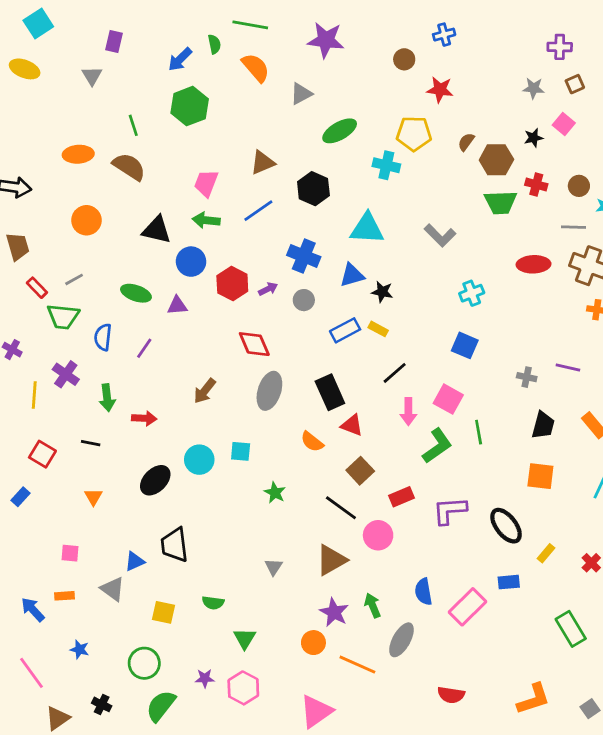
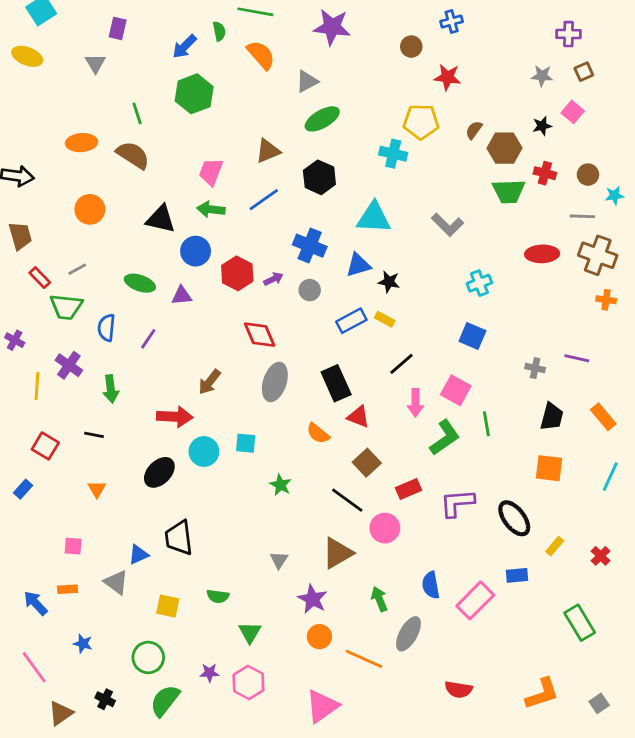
green ellipse: (340, 131) -> (322, 119), moved
red arrow: (144, 418) -> (175, 417), moved, size x1.4
purple star: (334, 612) -> (312, 599), moved

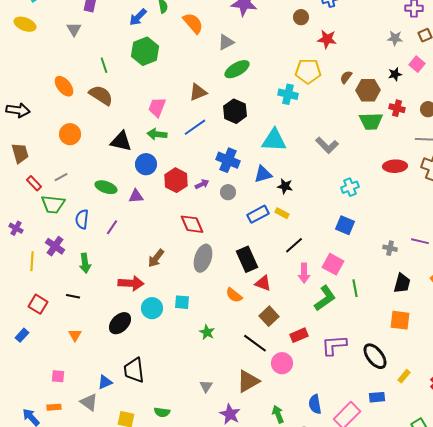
orange ellipse: (81, 143) -> (64, 86), turned 55

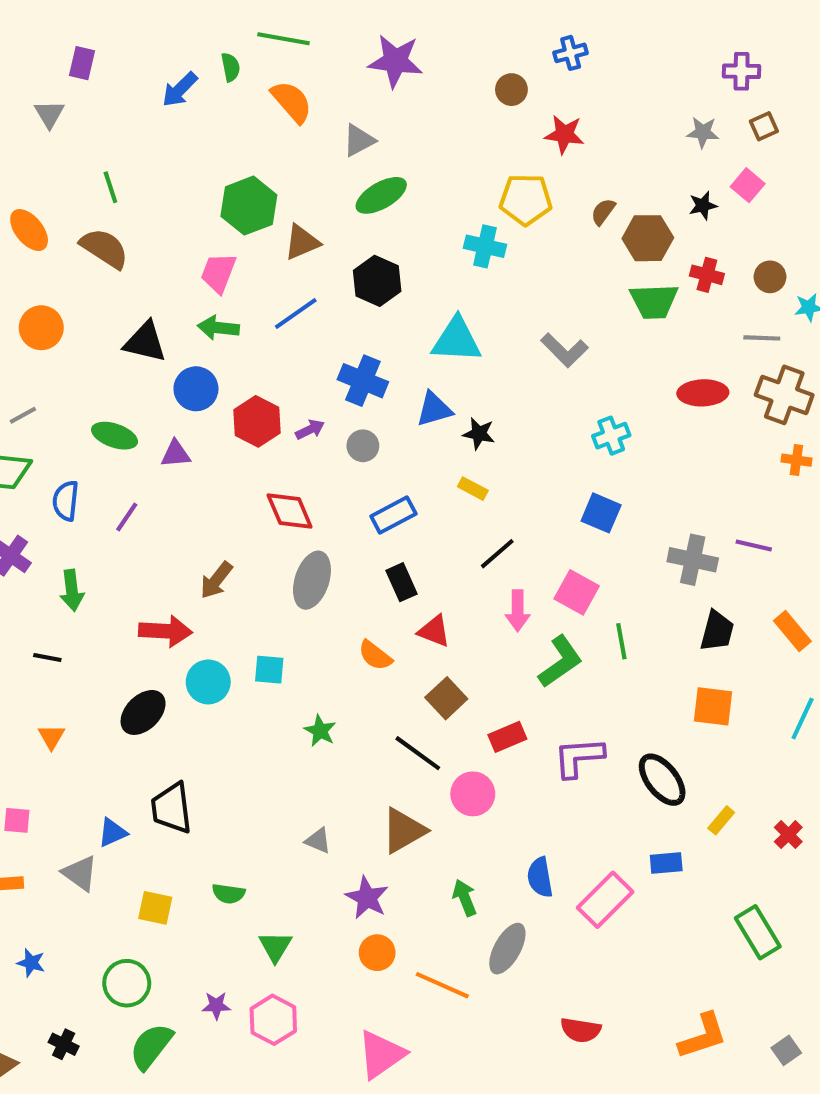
green hexagon: (145, 51) -> (249, 206), moved
blue rectangle: (258, 214) -> (393, 515), moved
gray cross: (390, 248) -> (693, 560), size x1.6
black rectangle: (247, 259) -> (402, 582), size x0.7
gray triangle: (206, 386) -> (318, 841), turned -40

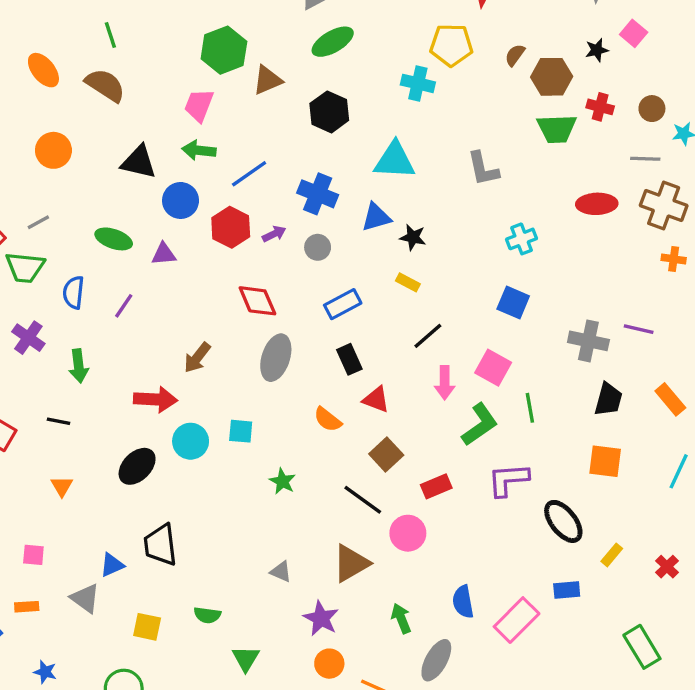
blue line: (296, 313) -> (249, 174), moved
gray L-shape: (564, 350) -> (483, 169), turned 33
purple L-shape: (579, 757) -> (508, 480), moved

